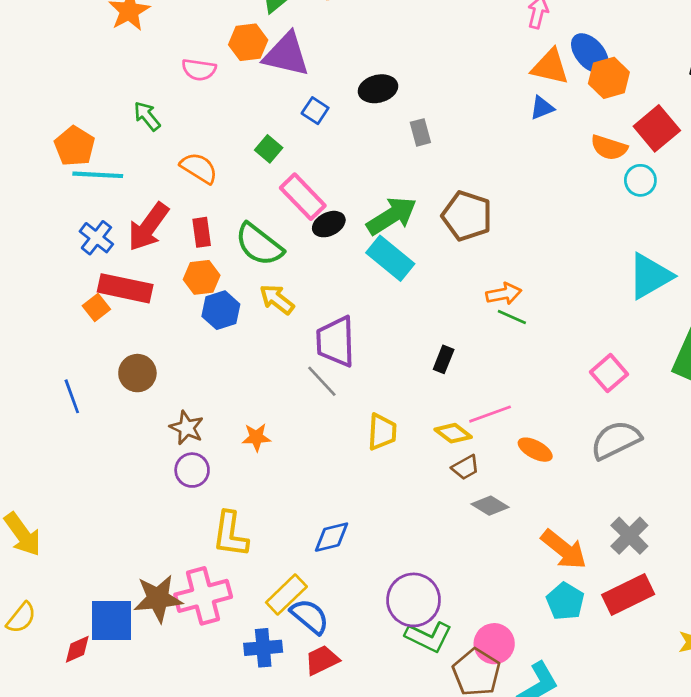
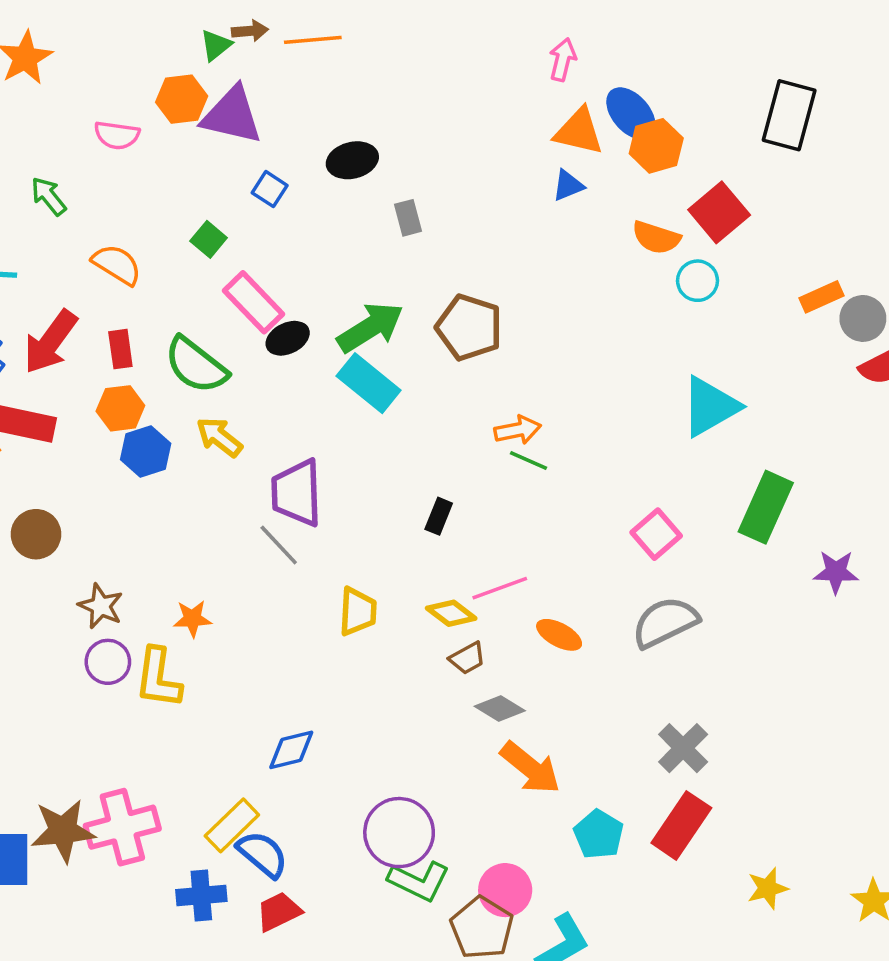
yellow L-shape: (230, 534) -> (158, 678), moved
orange arrow: (564, 549) -> (530, 768), moved
red rectangle: (628, 594) -> (681, 825), turned -30

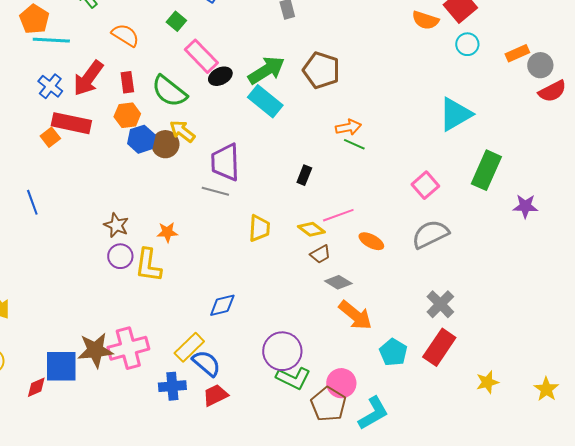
cyan circle: (697, 281) -> (467, 44), moved
brown circle: (36, 534) -> (165, 144), moved
gray line: (279, 545) -> (215, 191), turned -32

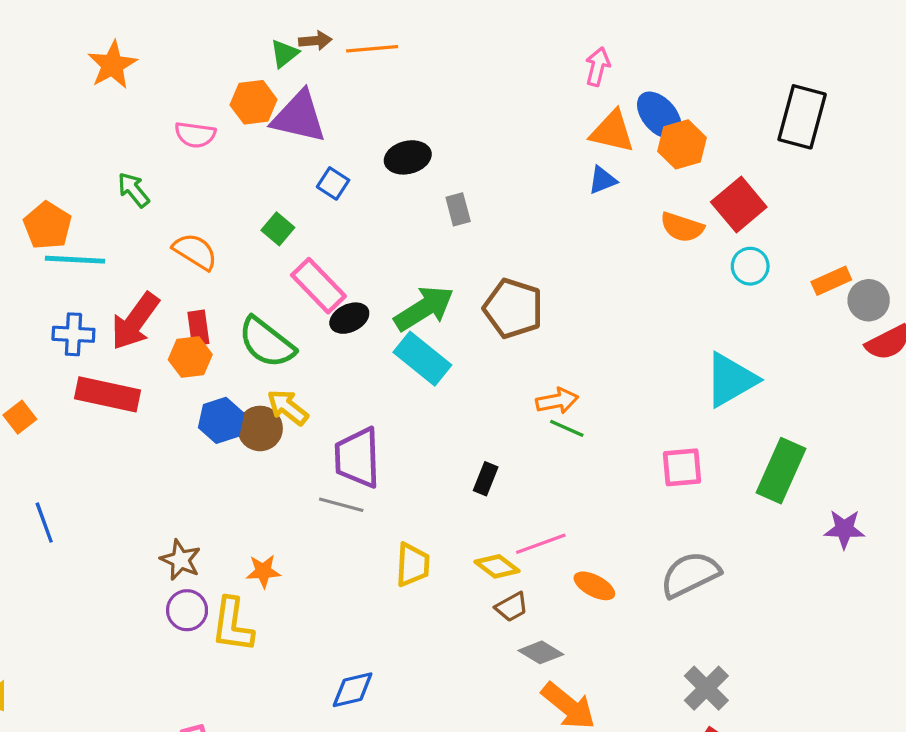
blue cross: (50, 86) -> (73, 334), turned -35
orange hexagon: (127, 115) -> (190, 357), moved
orange square: (50, 137) -> (20, 417), moved
pink square: (425, 185) -> (682, 467), moved, turned 36

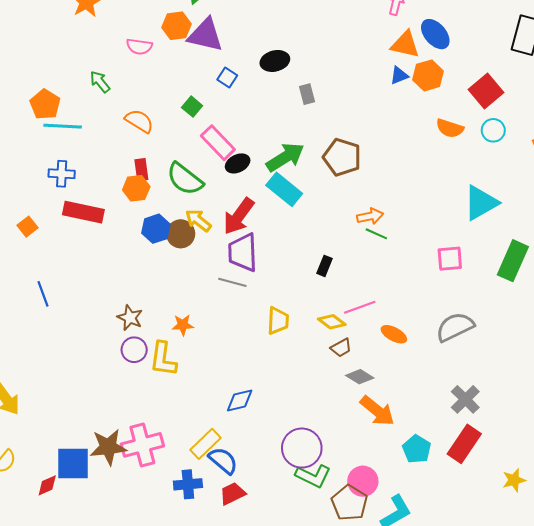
orange hexagon: (682, 144) -> (428, 75), moved
orange semicircle: (682, 227) -> (450, 128), moved
red arrow: (135, 321) -> (239, 216), moved

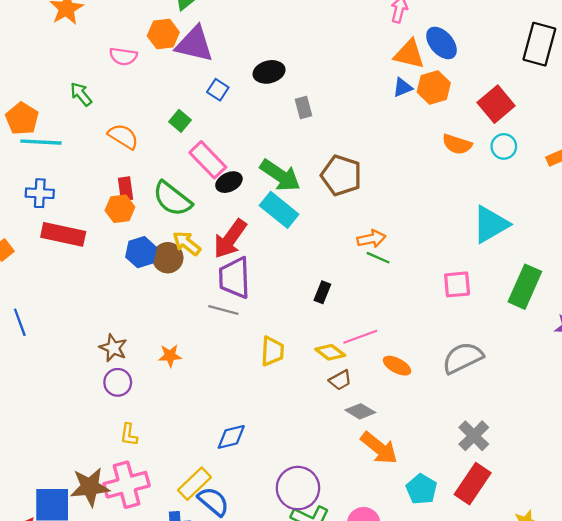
green arrow: (285, 157) -> (280, 175), turned 66
yellow L-shape: (163, 359) -> (129, 435), moved, size x0.6

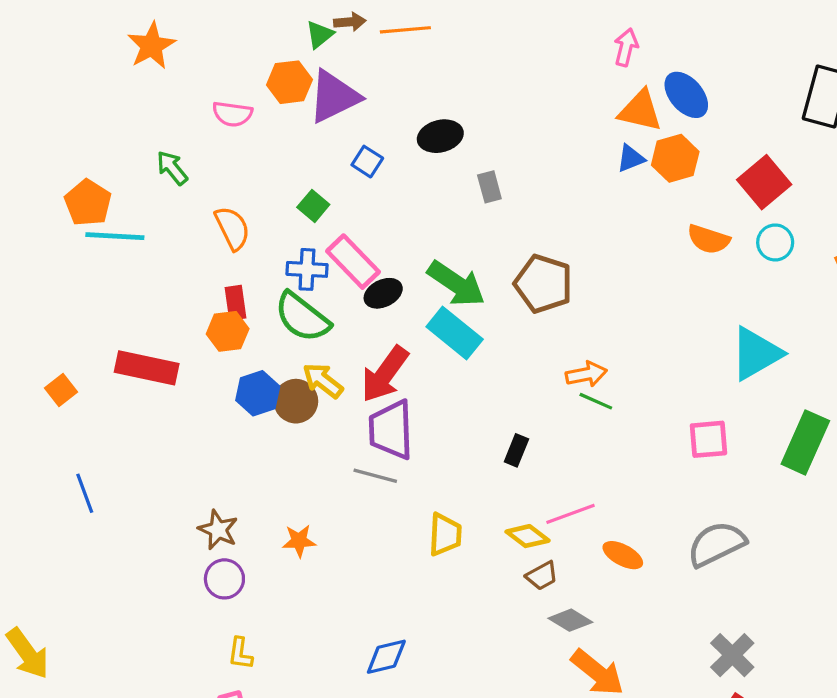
purple triangle: (194, 44) -> (334, 96), turned -39
orange semicircle: (123, 136) -> (232, 228), turned 32
blue cross: (40, 193) -> (307, 269), moved

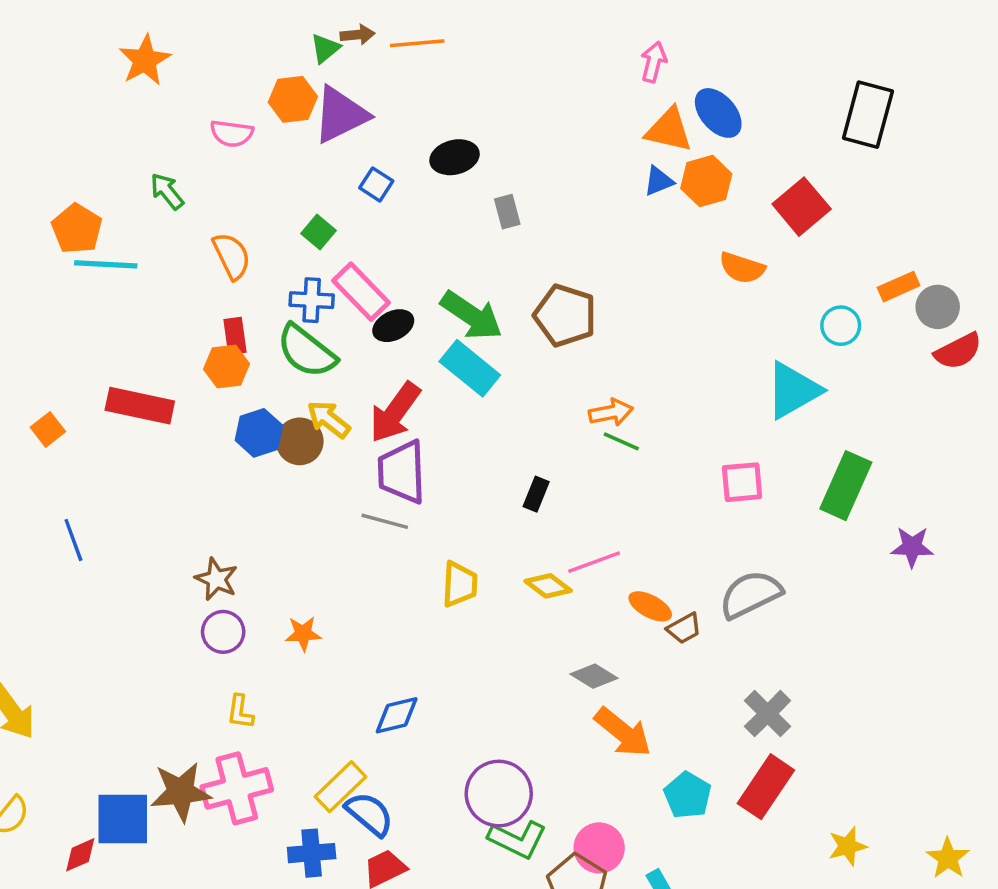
cyan circle: (775, 242) -> (841, 326), moved
orange star: (299, 541) -> (303, 634), moved
brown trapezoid: (542, 576) -> (684, 628), moved

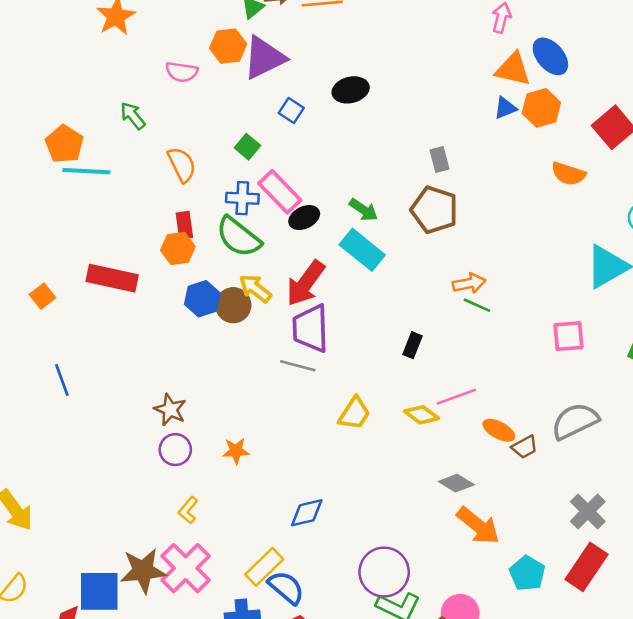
gray rectangle: (507, 212) -> (440, 160), moved
green arrow: (472, 315) -> (364, 210), size x0.6
yellow trapezoid: (460, 584) -> (354, 413), turned 30
yellow L-shape: (240, 712) -> (188, 510), turned 32
pink cross: (237, 788) -> (186, 568), turned -30

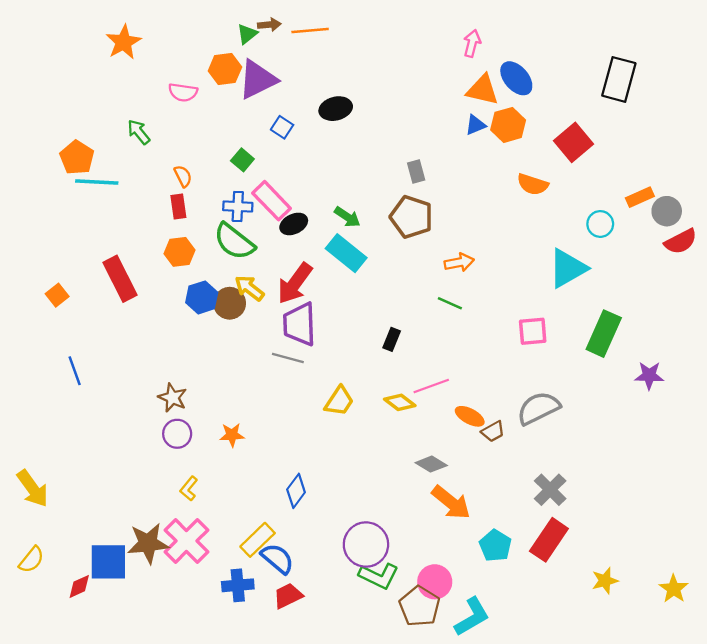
orange semicircle: (182, 165) -> (183, 176), size x0.7
red rectangle: (184, 225) -> (178, 206), moved
red rectangle: (112, 278) -> (120, 279), turned 51
orange arrow: (469, 283) -> (459, 262), moved
blue diamond: (307, 513) -> (296, 491), turned -40

